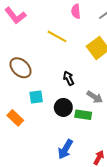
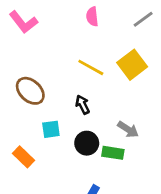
pink semicircle: (76, 11) -> (92, 17), moved
yellow line: (57, 36) -> (91, 67), moved
black arrow: (69, 78) -> (83, 105), moved

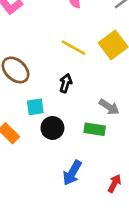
black arrow: (83, 105) -> (66, 83), turned 42
black circle: (87, 143) -> (52, 128), moved

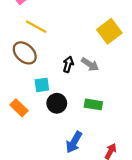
yellow line: (74, 48) -> (36, 27), moved
gray arrow: (109, 107) -> (90, 64), moved

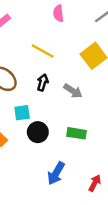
yellow line: (36, 27) -> (43, 51), moved
black arrow: (68, 64) -> (43, 82), moved

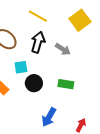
black arrow: (43, 82) -> (38, 42), size x1.5

